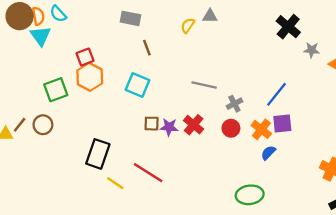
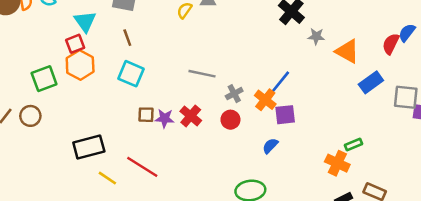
cyan triangle: (41, 36) -> (85, 21), moved
brown line: (147, 48) -> (127, 38), moved
orange cross: (261, 129) -> (265, 100), moved
black rectangle: (98, 154) -> (89, 147), turned 56

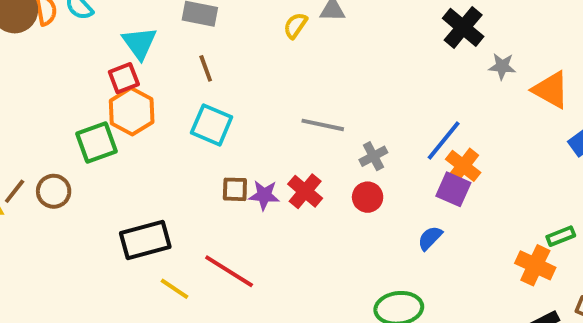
green square: (44, 79) -> (96, 142), moved
orange cross: (265, 100) -> (463, 166), moved
purple square: (285, 115) -> (453, 189), turned 30

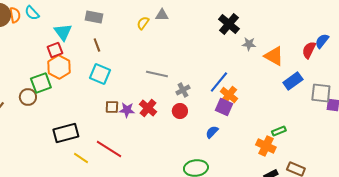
brown circle: (54, 191) -> (28, 97), moved

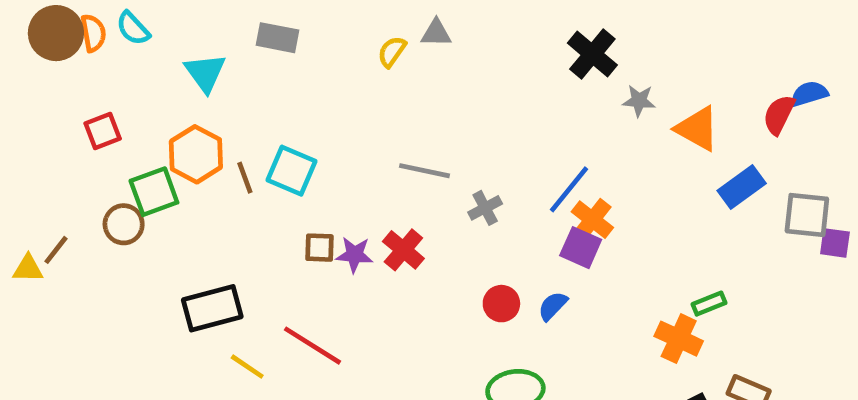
blue semicircle: (322, 41) -> (809, 94), turned 35
brown line: (97, 45) -> (245, 178), moved
red square: (55, 50) -> (103, 131), moved
red circle: (180, 111) -> (501, 304), moved

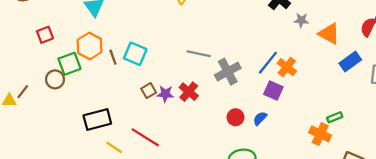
gray cross: (485, 208) -> (228, 72), size x1.6
orange cross: (592, 220) -> (287, 67), moved
brown square: (320, 248) -> (149, 91), turned -32

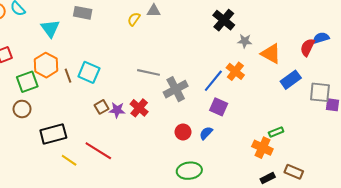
orange cross: (287, 67) -> (235, 71), moved
brown circle: (55, 79) -> (22, 109), moved

